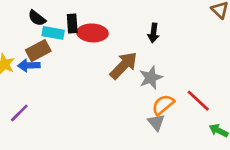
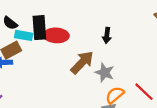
black rectangle: (72, 23) -> (39, 28), size x1.5
gray star: (151, 78) -> (105, 73), turned -30

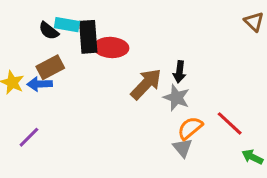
cyan rectangle: (24, 35) -> (67, 25), moved
black arrow: (107, 35) -> (179, 72), moved

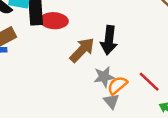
black arrow: (179, 72) -> (109, 40), size x1.6
gray star: (176, 98) -> (104, 77), moved, turned -30

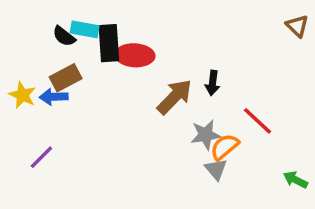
black arrow: (109, 40) -> (213, 83), size x0.6
red line: (149, 82) -> (257, 121), moved

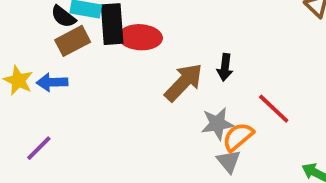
brown rectangle: (66, 78) -> (73, 41), moved

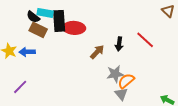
brown rectangle: (73, 41) -> (38, 30), turned 54
brown arrow: (184, 82) -> (97, 52), size x0.7
red line: (274, 109) -> (145, 40), moved

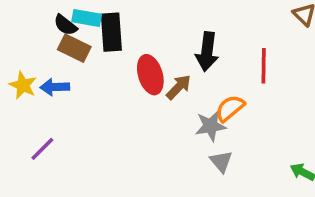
red ellipse: (74, 28) -> (150, 75), moved, turned 70
red line: (145, 40) -> (264, 66), turned 48
black arrow: (119, 44) -> (207, 52), moved, size x1.5
orange semicircle: (126, 81) -> (230, 108), moved

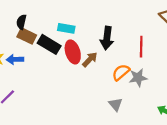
cyan rectangle: (87, 18) -> (66, 28), moved
black semicircle: (65, 25) -> (21, 22), turned 64
black rectangle: (111, 32) -> (49, 44), moved, turned -55
gray star: (211, 126) -> (138, 78), moved

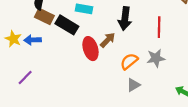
red ellipse: (73, 52) -> (90, 49), moved
orange semicircle: (121, 72) -> (129, 61), moved
gray triangle: (116, 104) -> (133, 85), turned 40

